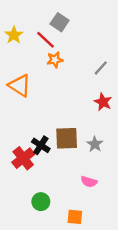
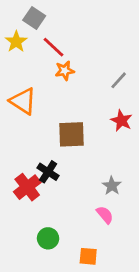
gray square: (60, 22) -> (34, 18), moved
brown square: (67, 138) -> (72, 134), moved
gray star: (95, 144) -> (112, 186), moved
pink semicircle: (89, 182) -> (105, 215), turned -147

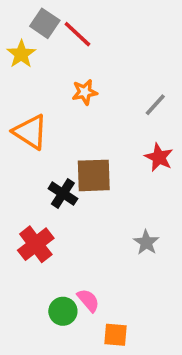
red line: (54, 47) -> (77, 34), moved
black cross: (48, 172) -> (63, 194), moved
pink semicircle: (105, 215) -> (88, 300), moved

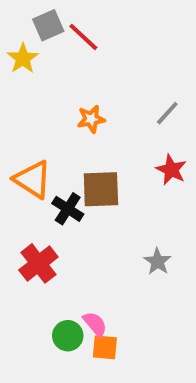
gray square: (45, 23) -> (48, 25), turned 32
orange star: (85, 92) -> (91, 119), moved
orange triangle: (30, 132) -> (33, 179), moved
orange square: (115, 335) -> (105, 347), moved

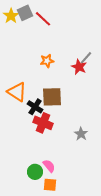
yellow star: (23, 58) -> (11, 16), moved
red star: (171, 170) -> (79, 67), moved
red cross: (38, 263) -> (43, 123), moved, turned -30
orange square: (105, 347) -> (50, 185), moved

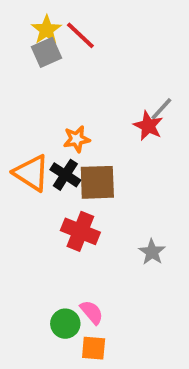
gray square: (25, 13) -> (46, 52), moved
yellow star: (11, 16) -> (46, 30), moved
orange star: (47, 61) -> (77, 139), moved
black cross: (35, 107) -> (65, 175), moved

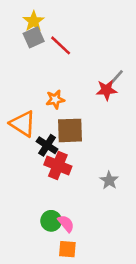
red line: (80, 35) -> (61, 45), moved
red star: (148, 126) -> (106, 90), turned -30
black cross: (65, 175) -> (47, 145), moved
green circle: (65, 324) -> (51, 221), moved

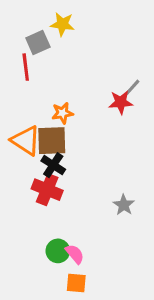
yellow star: (34, 21) -> (62, 24), moved, turned -30
red line: (61, 45) -> (26, 67), moved, turned 40
brown square: (70, 130) -> (52, 141), moved
red cross: (58, 166) -> (47, 190), moved

